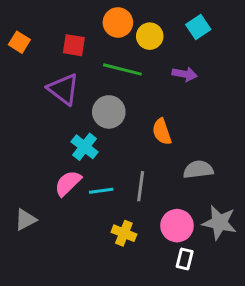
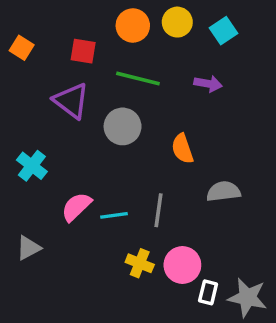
yellow circle: (150, 36) -> (177, 22), moved
cyan cross: (85, 147) -> (32, 166), moved
gray star: (219, 223) -> (247, 298), moved
pink circle: (177, 226) -> (182, 265), moved

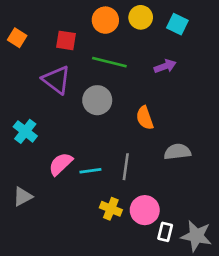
cyan square: (223, 31) -> (177, 24), turned -30
purple arrow: (208, 84) -> (165, 66), turned -30

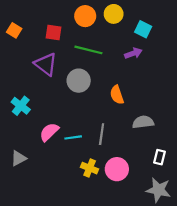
cyan square: (177, 24) -> (143, 29), moved
white rectangle: (165, 232) -> (160, 157), moved

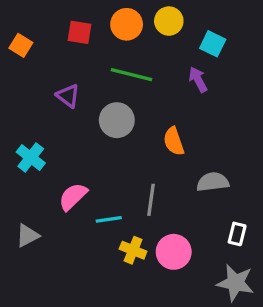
red square: (53, 33) -> (79, 32), moved
purple arrow: (133, 53) -> (198, 80), turned -98
purple triangle: (46, 64) -> (68, 96), size x0.7
cyan line: (73, 137) -> (109, 219), moved

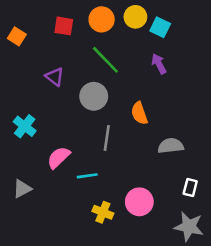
cyan square: (213, 44) -> (160, 27), moved
green line: (131, 75) -> (105, 60), turned 32
gray line: (151, 200) -> (107, 138), moved
yellow cross: (133, 250) -> (103, 212), moved

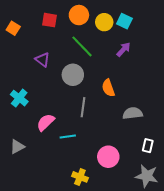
yellow circle: (135, 17) -> (104, 22), moved
purple arrow: (159, 64) -> (123, 49), turned 70
yellow cross: (103, 212) -> (80, 177), moved

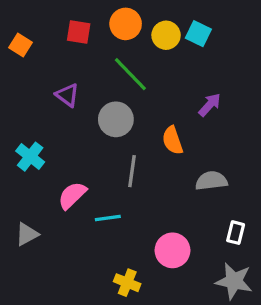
purple arrow: (123, 49) -> (210, 105), moved

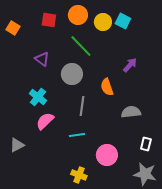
cyan cross: (30, 157) -> (38, 97), moved
cyan line: (108, 218) -> (77, 135), moved

